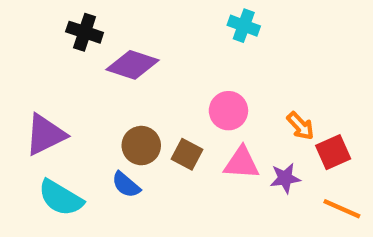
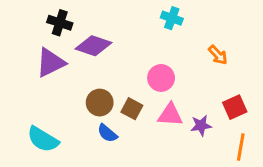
orange arrow: (300, 126) -> (218, 55), moved
purple triangle: (45, 135) -> (51, 63), moved
blue semicircle: (126, 185) -> (107, 133), moved
orange line: (342, 209) -> (241, 147), turned 76

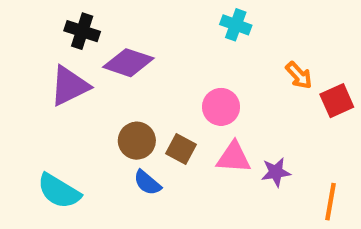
red square: (235, 107) -> (337, 101), moved

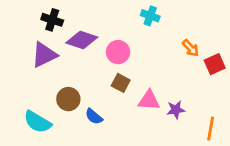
pink circle: (221, 107) -> (118, 52), moved
brown circle: (137, 141) -> (68, 99), moved
brown square: (181, 149) -> (121, 83), moved

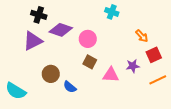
red square: (215, 64) -> (154, 55), moved
purple star: (176, 110) -> (133, 66), moved
cyan semicircle: (37, 122) -> (16, 91), moved
orange line: (211, 129) -> (158, 80), moved, turned 54

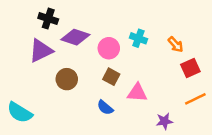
cyan cross: (112, 12) -> (138, 38), moved
purple star: (133, 66) -> (164, 121), moved
brown circle: (51, 74) -> (67, 79), moved
blue semicircle: (70, 87) -> (105, 108), moved

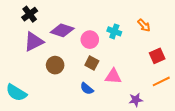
black cross: (48, 19) -> (30, 14), moved, turned 35
orange arrow: (176, 45) -> (144, 25), moved

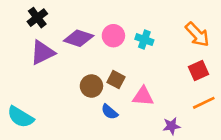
orange arrow: (144, 25) -> (197, 34), moved, size x1.5
pink circle: (90, 40) -> (113, 36), moved
brown circle: (55, 65) -> (91, 86), moved

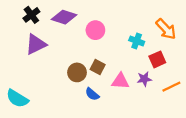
purple diamond: (79, 38) -> (64, 17), moved
cyan cross: (144, 40) -> (137, 41), moved
red square: (199, 71) -> (157, 59), moved
purple star: (171, 126) -> (144, 79), moved

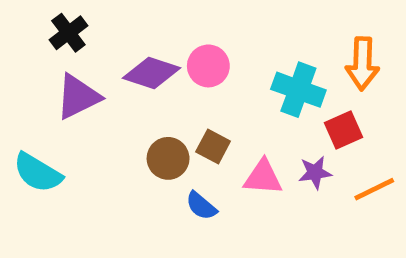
purple diamond: (64, 17) -> (151, 73), moved
orange arrow: (166, 29) -> (362, 64), turned 45
cyan cross: (137, 41) -> (298, 90), size x1.5
cyan semicircle: (17, 98) -> (38, 173), moved

